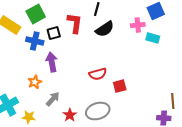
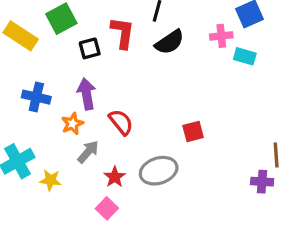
blue cross: (35, 41) -> (36, 97), moved
red semicircle: (98, 74) -> (121, 122), moved, turned -114
orange star: (35, 82) -> (72, 124), moved

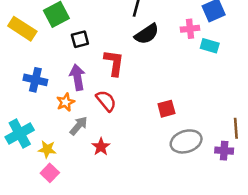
red L-shape: (123, 33) -> (114, 63), moved
gray ellipse: (159, 171) -> (186, 141), moved
pink square: (107, 208) -> (50, 173), moved

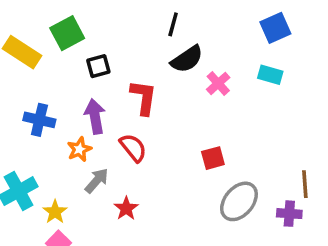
pink cross: (190, 29) -> (218, 83), moved, turned -36
gray ellipse: (186, 141) -> (239, 201), turned -32
yellow star: (47, 149) -> (55, 212), turned 30

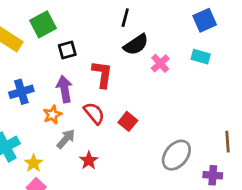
blue cross: (39, 120) -> (21, 92), turned -30
red square: (213, 158) -> (128, 121), moved, turned -36
purple cross: (289, 214) -> (213, 175), moved

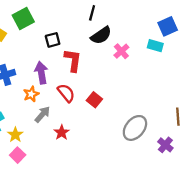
blue square: (205, 20) -> (168, 26), moved
black square: (67, 50) -> (53, 40), moved
purple cross: (213, 175) -> (165, 145), turned 35

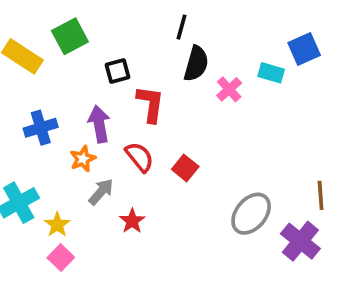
black semicircle: (101, 35) -> (196, 64), turned -40
cyan rectangle: (155, 46) -> (271, 73), moved
purple cross: (165, 145) -> (300, 241), size x1.5

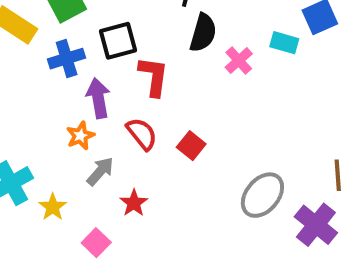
black square: (118, 71) -> (118, 41), size x1.4
blue cross: (41, 128) -> (67, 59), moved
pink square: (61, 258) -> (96, 243), moved

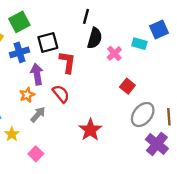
red square: (191, 146) -> (127, 86), moved
gray ellipse: (262, 195) -> (143, 115), moved
red star: (134, 203) -> (90, 130), moved, size x1.5

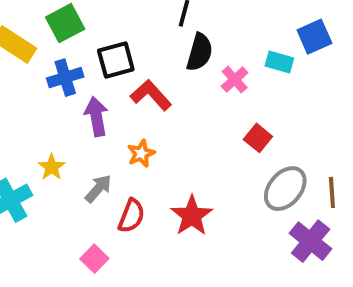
red L-shape: (67, 62) -> (151, 95), turned -50
red semicircle: (61, 94) -> (131, 216), moved, turned 60
orange star: (27, 95) -> (141, 153), moved
yellow star: (12, 134) -> (52, 167), moved

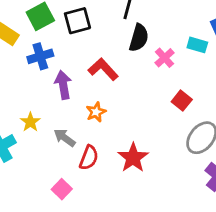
black square: (116, 60) -> (77, 21), moved
gray arrow: (98, 189) -> (65, 138), turned -95

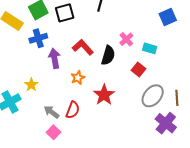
black semicircle: (139, 38) -> (108, 55), moved
cyan rectangle: (197, 45) -> (150, 48), moved
gray arrow: (65, 138) -> (51, 112), moved
red star: (133, 158) -> (104, 95), moved

